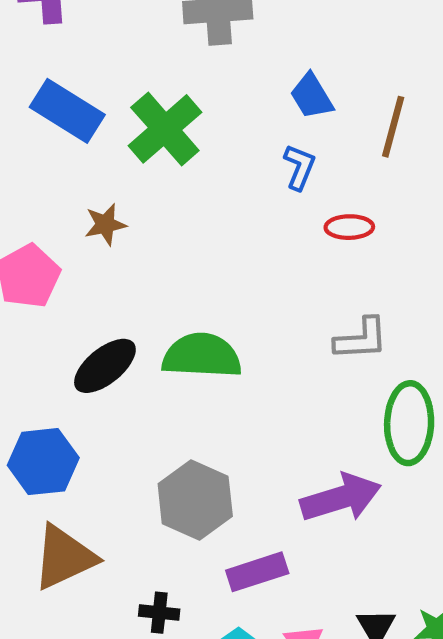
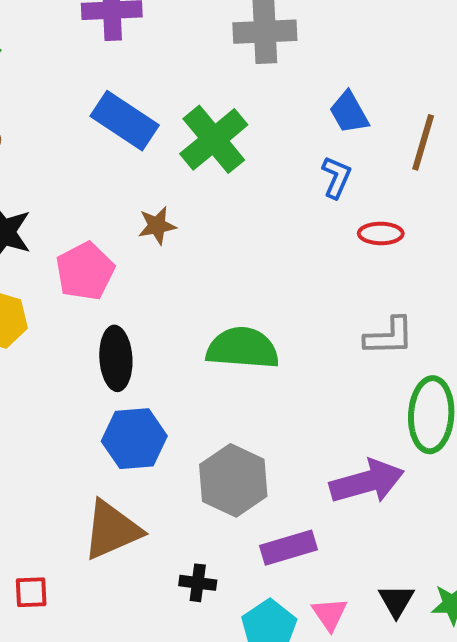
black ellipse: (105, 366) -> (116, 358), moved, turned -56
blue hexagon: (43, 462) -> (134, 439), moved

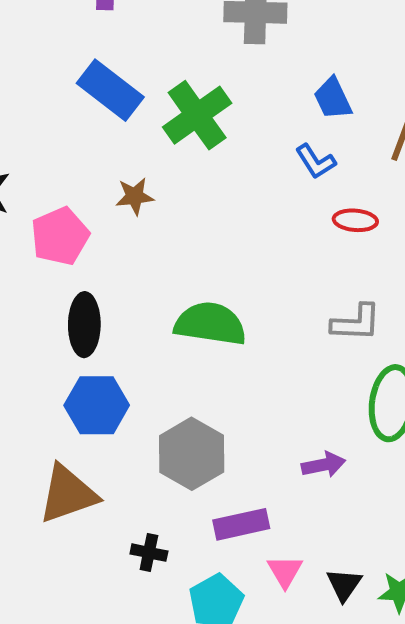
blue L-shape: (336, 177) -> (316, 162), turned 120
purple arrow: (367, 482) -> (324, 465), size x0.6
pink triangle: (330, 614) -> (285, 571), moved

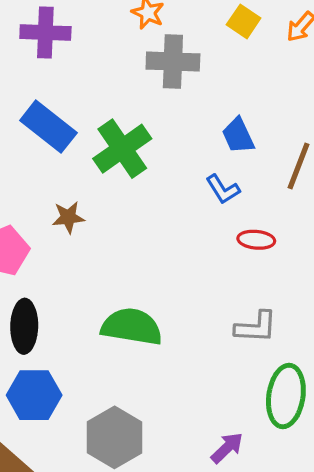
purple arrow: (324, 465) -> (227, 448), turned -33

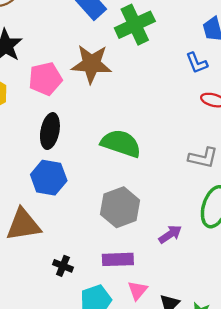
brown star: (68, 217) -> (91, 64), size x1.8
gray hexagon: (115, 437) -> (120, 207), moved

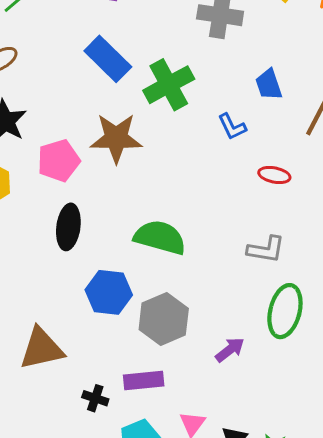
blue L-shape: (197, 63) -> (232, 127), moved
blue hexagon: (49, 178) -> (109, 292), moved
purple rectangle: (118, 259) -> (144, 380), moved

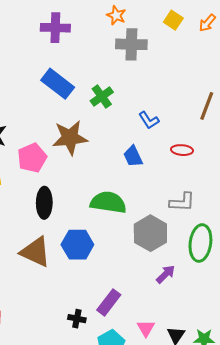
blue trapezoid: (269, 84) -> (133, 156), moved
green cross: (169, 85) -> (102, 96), size x0.7
gray hexagon: (164, 319) -> (150, 233), moved
brown triangle: (41, 349) -> (36, 252), moved, turned 44
purple rectangle: (144, 380) -> (109, 302), turned -40

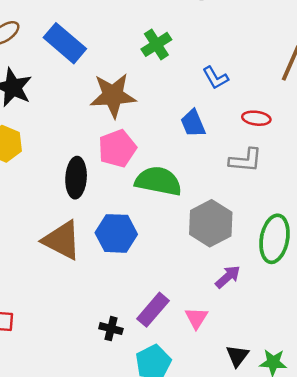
blue rectangle: (58, 84) -> (65, 43), moved
pink pentagon: (32, 158) -> (117, 148), moved
gray L-shape: (182, 202) -> (246, 160), moved
pink triangle: (146, 328) -> (196, 318), moved

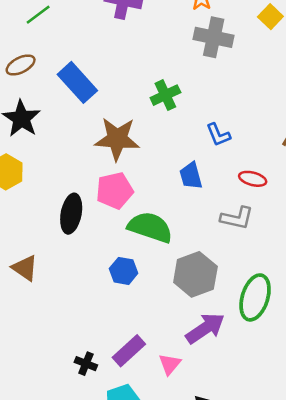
blue hexagon: (116, 233) -> (124, 271), moved, size x0.7
brown triangle: (62, 240) -> (25, 268), moved, size x0.7
purple arrow: (228, 277) -> (205, 328), size x1.5

